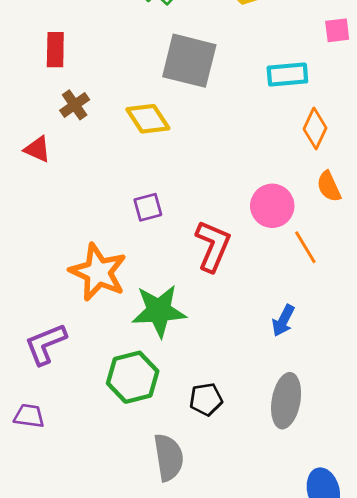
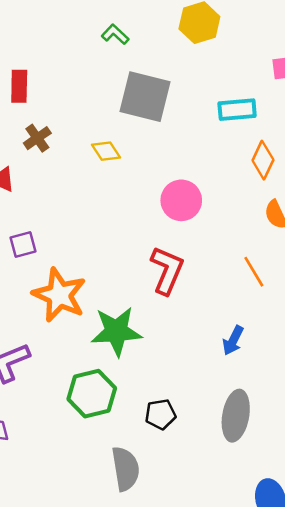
yellow diamond: (148, 119) -> (106, 151), size x0.7
pink circle: (272, 206) -> (181, 200), moved
purple square: (148, 207) -> (23, 244), moved

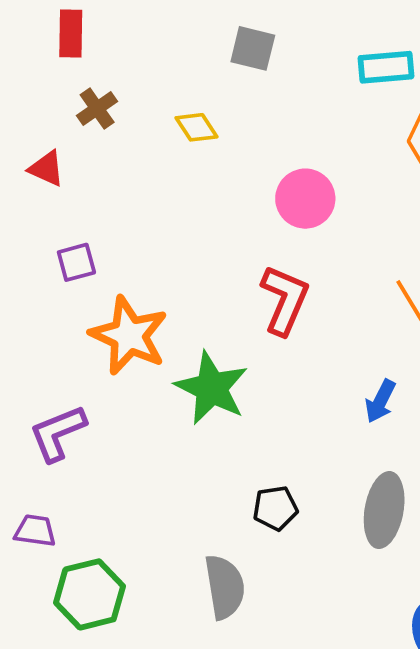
gray square: (145, 97) -> (253, 48), size x0.6
green star: (116, 331) -> (212, 388), turned 30
green hexagon: (92, 394) -> (90, 594), moved

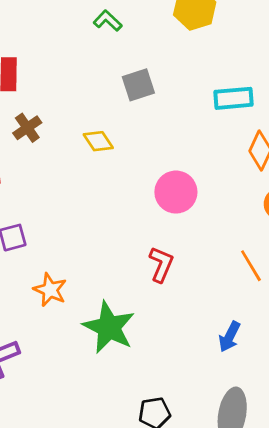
gray square: (253, 48) -> (138, 85), turned -32
red L-shape: (285, 300) -> (161, 264), size x0.7
orange star: (129, 336) -> (50, 290), size x0.6

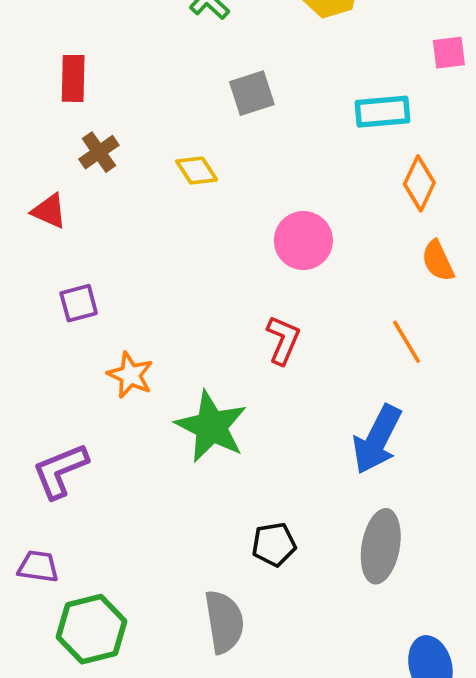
blue arrow: (229, 337) -> (377, 439), size x1.6

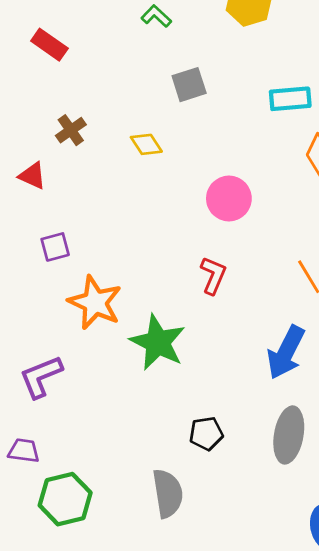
red rectangle: (73, 78) -> (49, 45), moved, turned -56
orange star: (130, 375) -> (95, 302), size x1.5

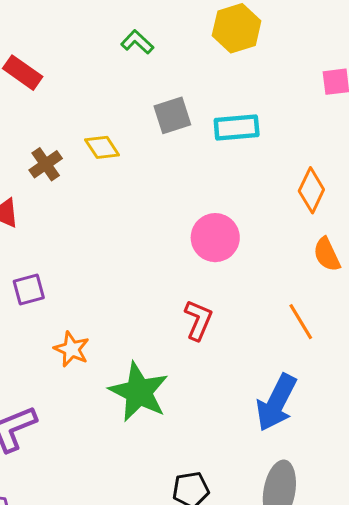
cyan rectangle: (290, 99) -> (237, 128), moved
yellow diamond: (146, 144) -> (102, 147), moved
orange star: (95, 302) -> (72, 349), size x0.6

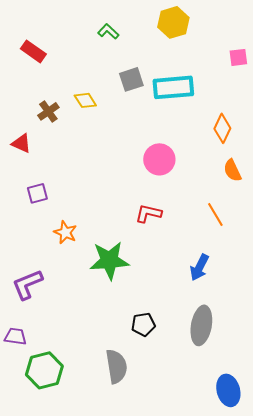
cyan rectangle: (237, 128) -> (173, 87), size x1.4
red L-shape: (198, 320) -> (148, 213), turned -100
green star: (139, 392) -> (109, 260), turned -30
blue arrow: (276, 403) -> (199, 267), size x0.7

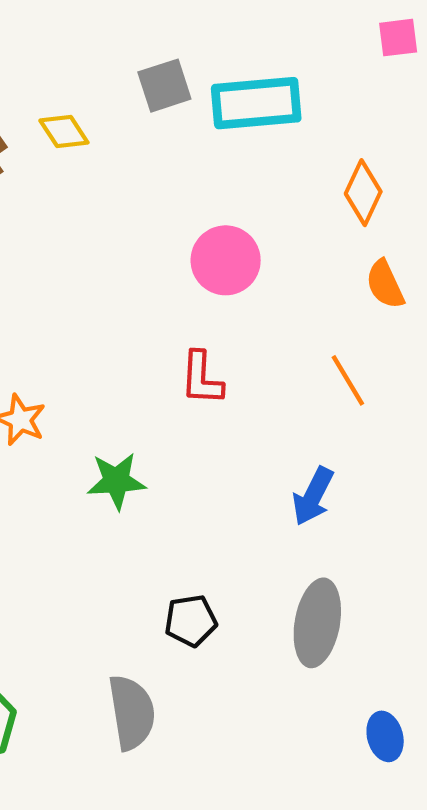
red L-shape: (148, 213) -> (202, 378), turned -100
green star: (109, 260) -> (116, 481), size x0.7
blue ellipse: (228, 390) -> (385, 736), moved, size x0.7

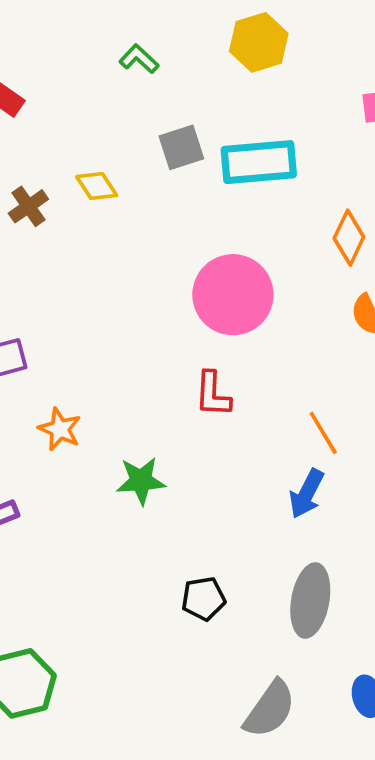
pink circle: (226, 260) -> (233, 295), size x1.4
orange line: (348, 380) -> (323, 433), moved
gray semicircle: (132, 712) -> (270, 709), moved, turned 44

